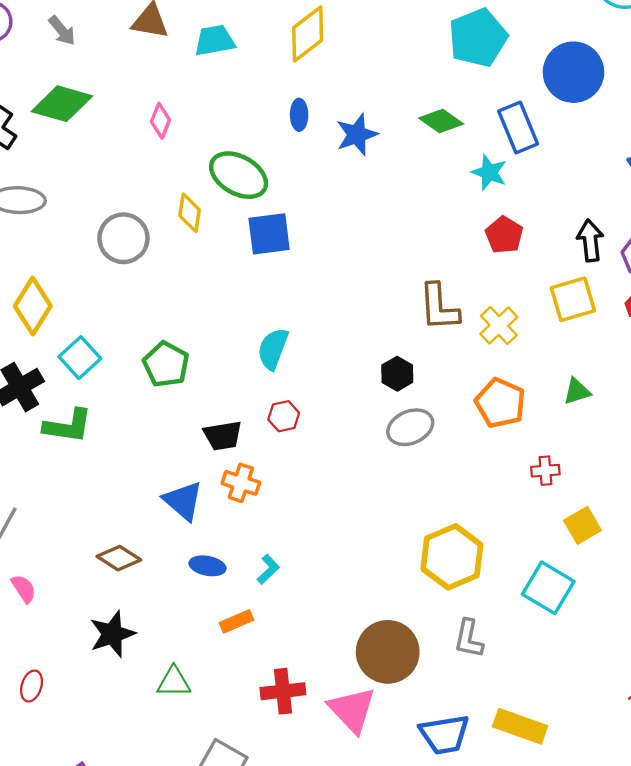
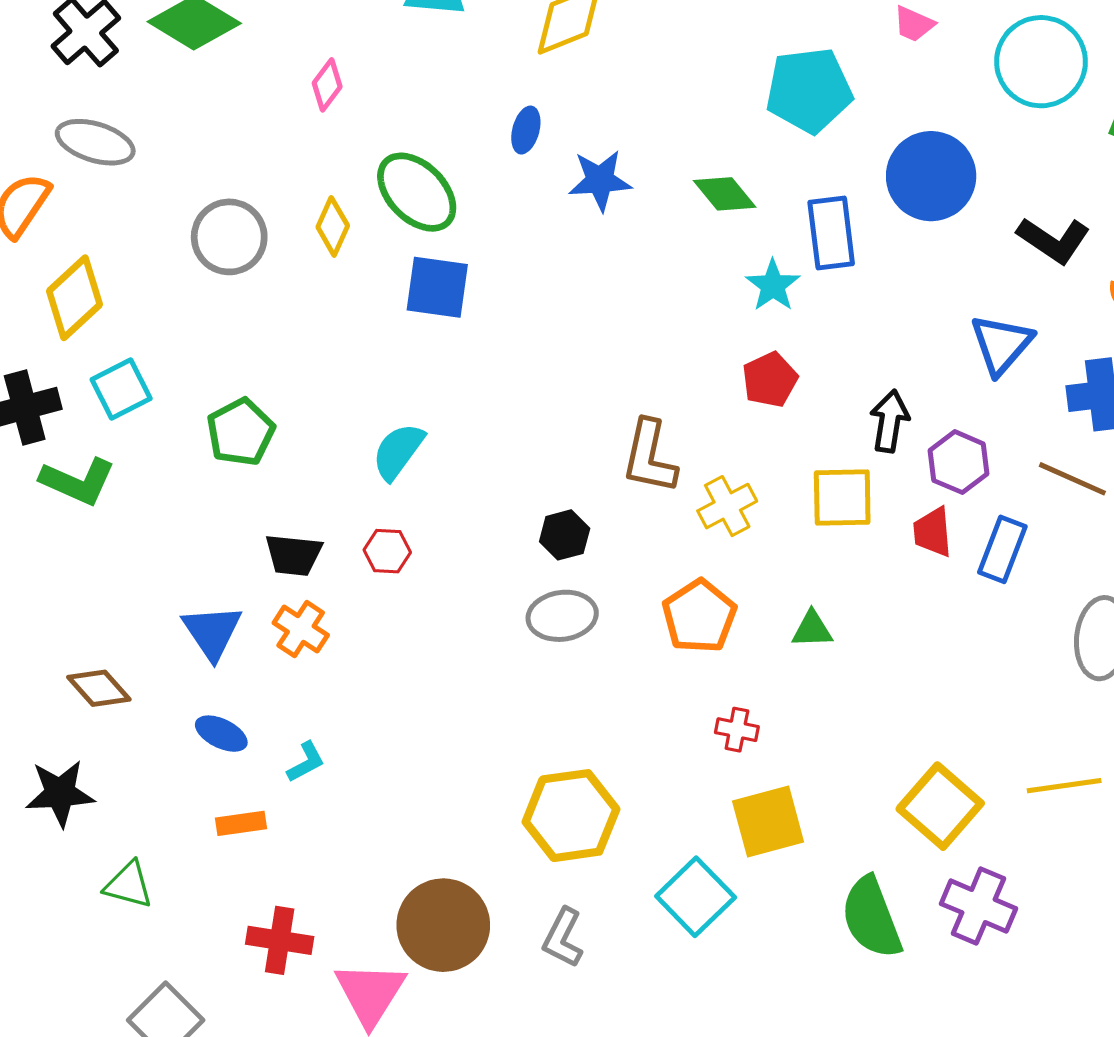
yellow square: (582, 525) -> (768, 822), size x1.4

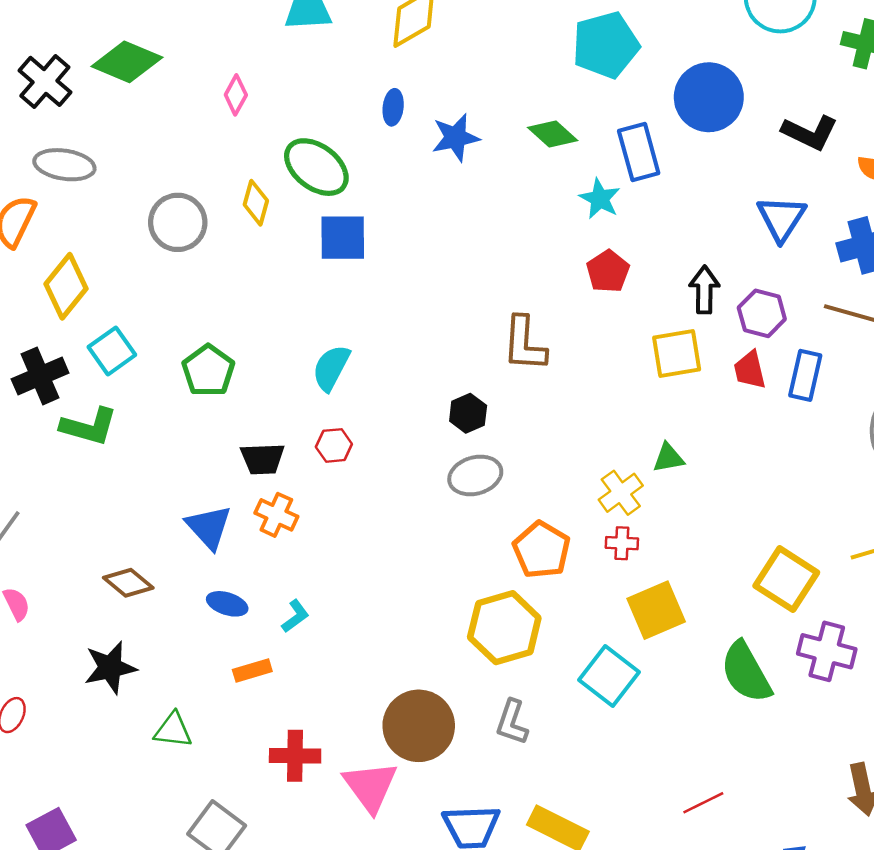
yellow cross: (727, 506) -> (621, 493), moved
orange pentagon: (699, 616) -> (542, 550), moved

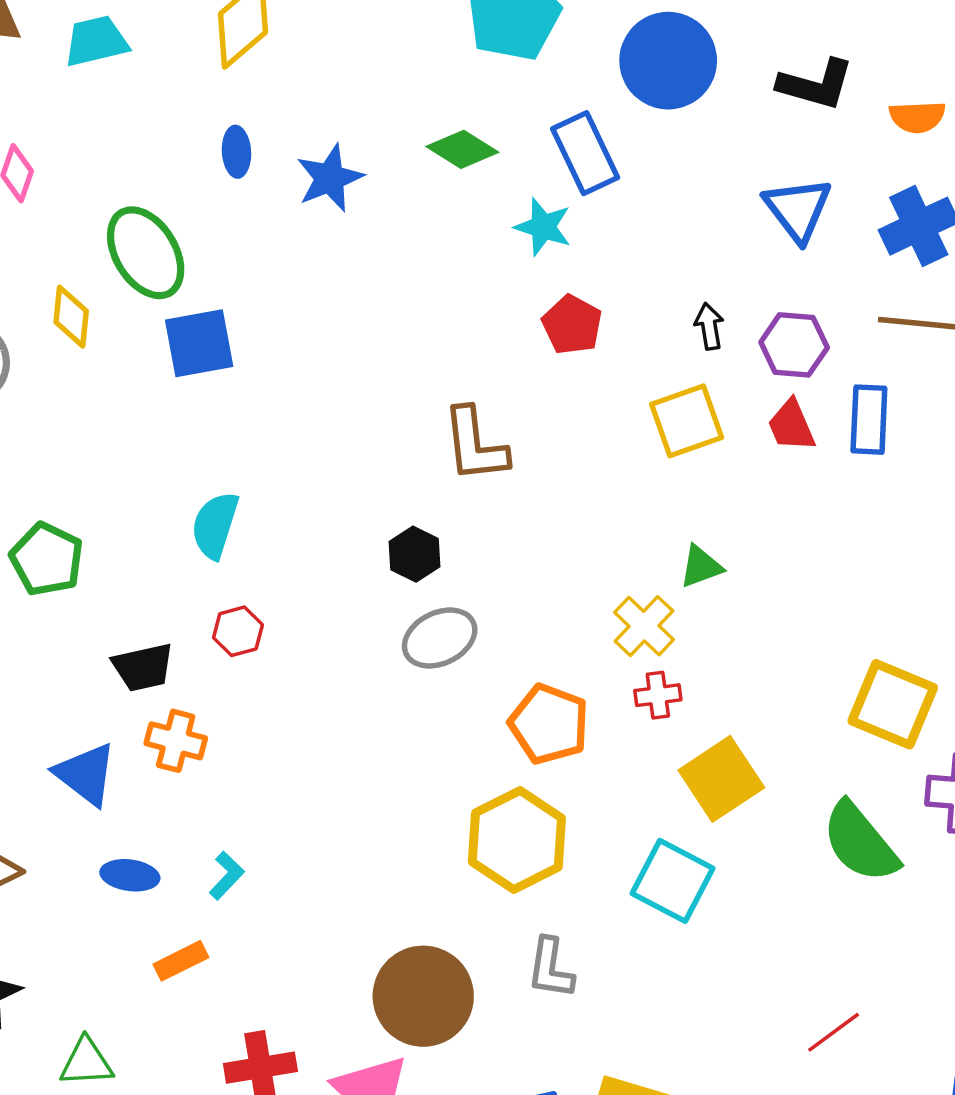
green ellipse: (316, 167) -> (146, 253), turned 32
black arrow: (704, 290) -> (709, 326), size x0.7

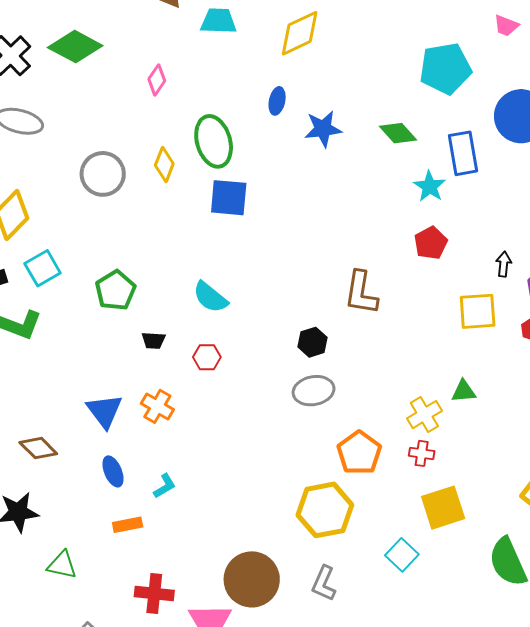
cyan semicircle: (215, 525) -> (210, 297), turned -84
black trapezoid: (143, 667) -> (153, 340), moved, size x0.7
blue ellipse: (130, 875) -> (113, 471), turned 44
cyan square: (673, 881) -> (402, 555), size x0.7

